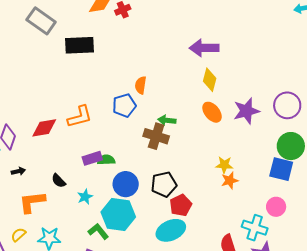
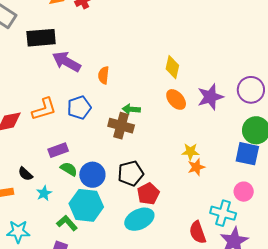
purple arrow: (204, 48) -> (66, 62), moved, turned 32
blue pentagon: (124, 105) -> (79, 108), moved
green semicircle: (106, 160) -> (69, 169), moved, turned 36
cyan star: (85, 197) -> (44, 193), moved

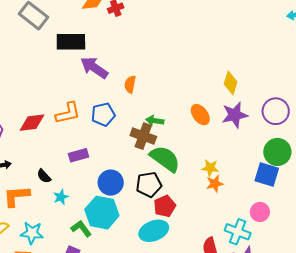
yellow diamond: (172, 67) -> (231, 83), moved
green semicircle: (69, 169) -> (165, 159), moved, size x1.8

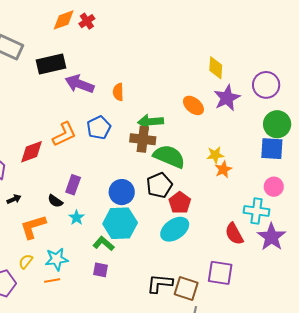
green arrow: (155, 121) -> (151, 122), size x1.4
purple rectangle: (78, 155) -> (73, 185), moved, turned -42

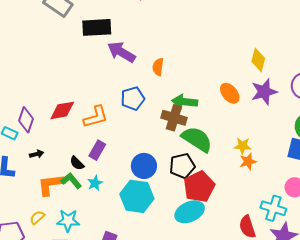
orange L-shape: (64, 134) -> (96, 117), moved
red pentagon: (180, 203) -> (199, 187), size x1.4
green L-shape: (104, 244) -> (71, 181), moved

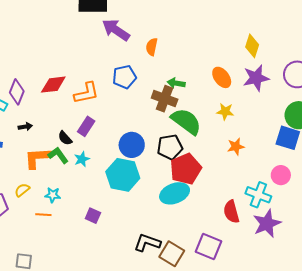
green arrow: (185, 102) -> (176, 83), size x0.7
yellow star: (243, 146) -> (225, 111), moved
cyan star: (68, 221) -> (53, 195), size x0.7

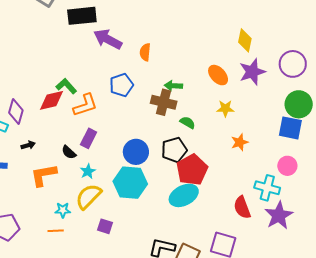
green semicircle: (186, 121) -> (188, 123), size x0.5
green L-shape: (58, 155) -> (66, 86), moved
yellow semicircle: (22, 190) -> (89, 196), moved, size x1.8

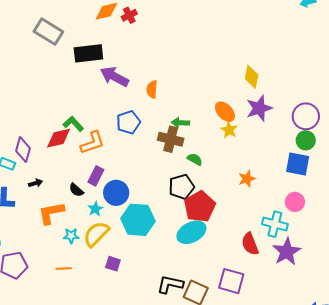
purple circle: (293, 64) -> (306, 116), moved
green circle: (299, 104) -> (306, 140), size x0.7
yellow star: (225, 108) -> (229, 130), moved, turned 30
blue circle: (136, 152) -> (116, 193), moved
cyan star: (63, 210) -> (71, 236), moved

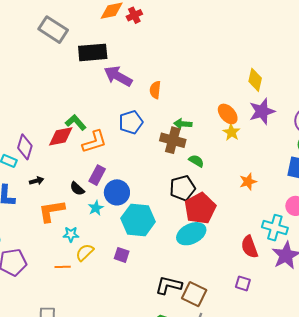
yellow semicircle: (96, 234) -> (85, 252), moved, size x0.7
purple square: (113, 264) -> (122, 255), moved
purple square: (231, 281) -> (243, 283), moved, size x0.6

